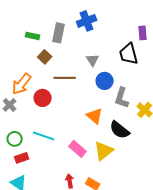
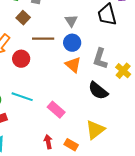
blue circle: (105, 81) -> (72, 43), moved
orange triangle: (95, 116) -> (73, 65), moved
yellow triangle: (104, 151) -> (95, 130), moved

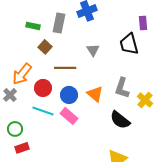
blue circle: (72, 43) -> (69, 95), moved
cyan line: (22, 97) -> (43, 111), moved
pink rectangle: (56, 110) -> (69, 116), moved

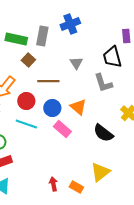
green rectangle: (33, 26) -> (16, 39), size x1.5
gray L-shape: (122, 88) -> (103, 83), moved, turned -35
pink rectangle: (69, 116) -> (62, 129), moved

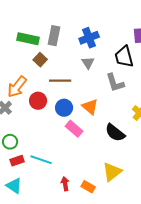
blue cross: (70, 24) -> (89, 38), moved
cyan line: (26, 124) -> (41, 160), moved

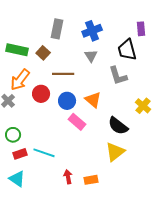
green rectangle: (28, 39) -> (17, 50), moved
yellow triangle: (112, 172) -> (115, 152), moved
orange rectangle: (88, 187) -> (91, 180), turned -40

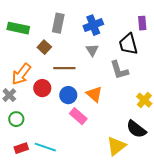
green rectangle: (17, 50) -> (18, 28), moved
black semicircle: (118, 126) -> (136, 129), moved
green circle: (13, 135) -> (16, 119), moved

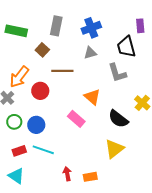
gray triangle: (92, 50) -> (90, 53), turned 48
blue circle: (68, 95) -> (36, 125), moved
black semicircle: (136, 129) -> (118, 119), moved

